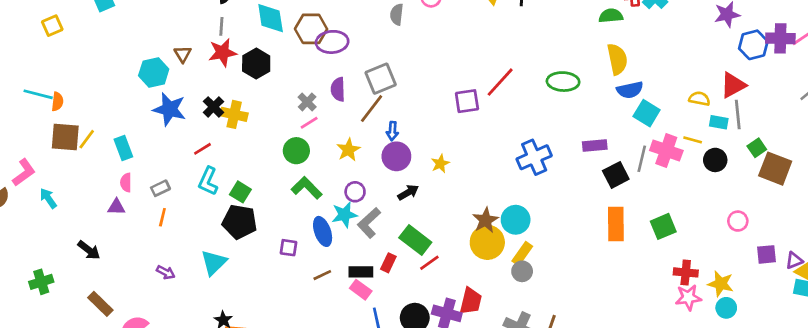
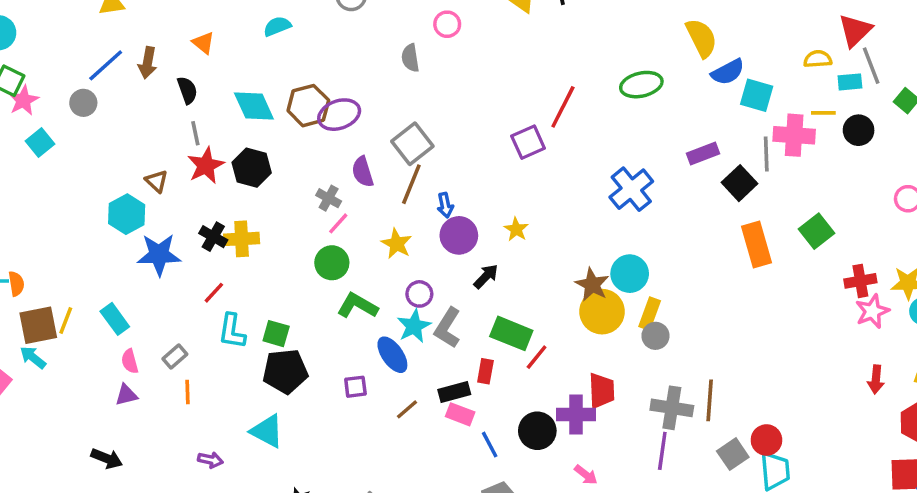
cyan arrow: (48, 198) -> (33, 357), moved
cyan triangle: (214, 263) -> (267, 431), turned -32

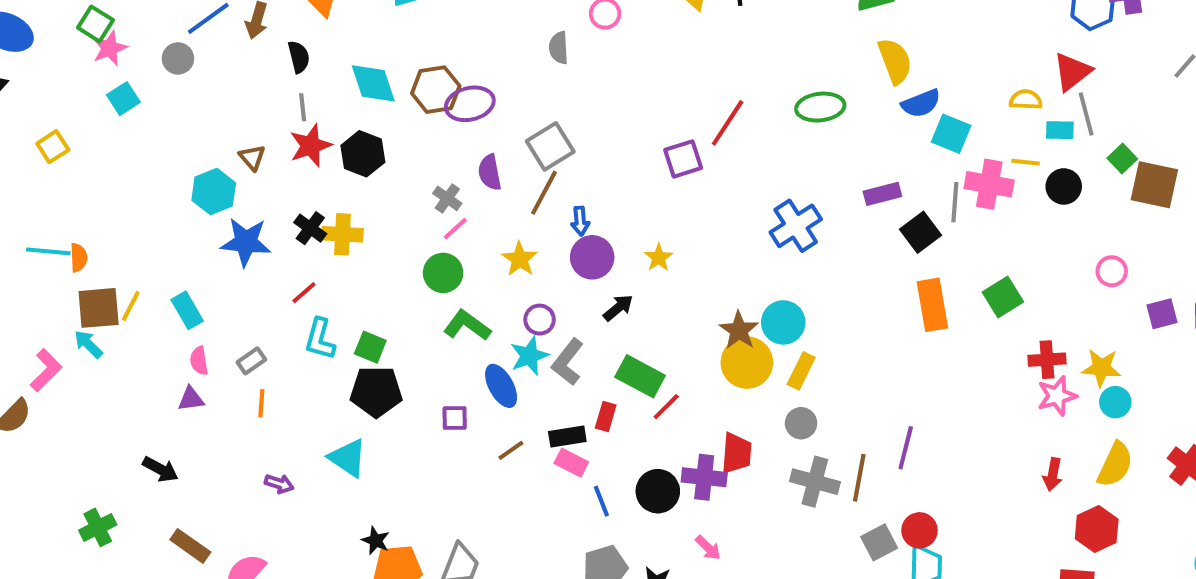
gray circle: (655, 336) -> (801, 423), moved
purple line: (662, 451) -> (906, 448), moved

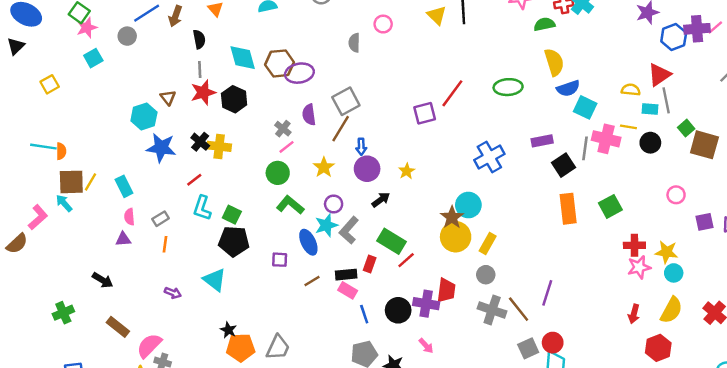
cyan circle: (783, 322) -> (468, 205), moved
brown line: (859, 478) -> (519, 309), turned -52

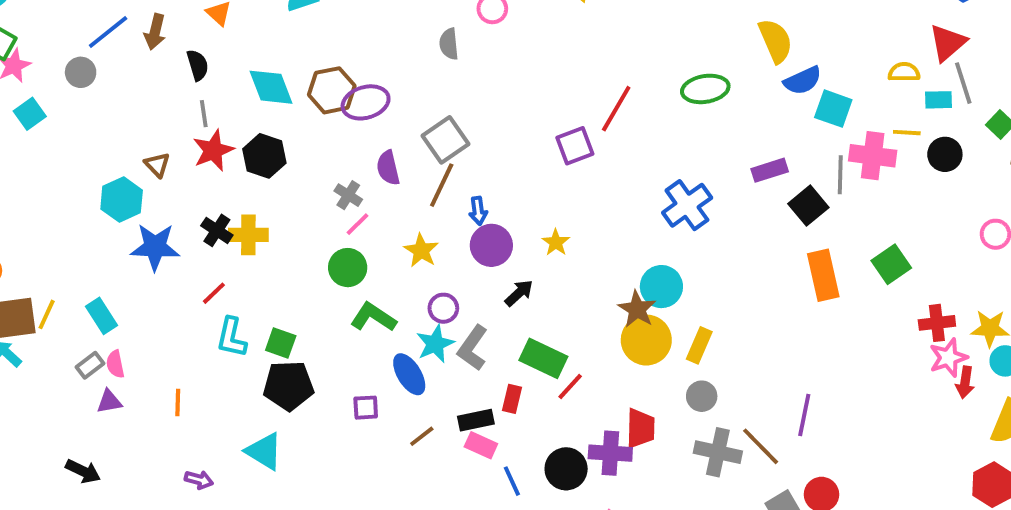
gray rectangle: (161, 219) -> (90, 365), moved
red arrow: (634, 314) -> (965, 382), moved

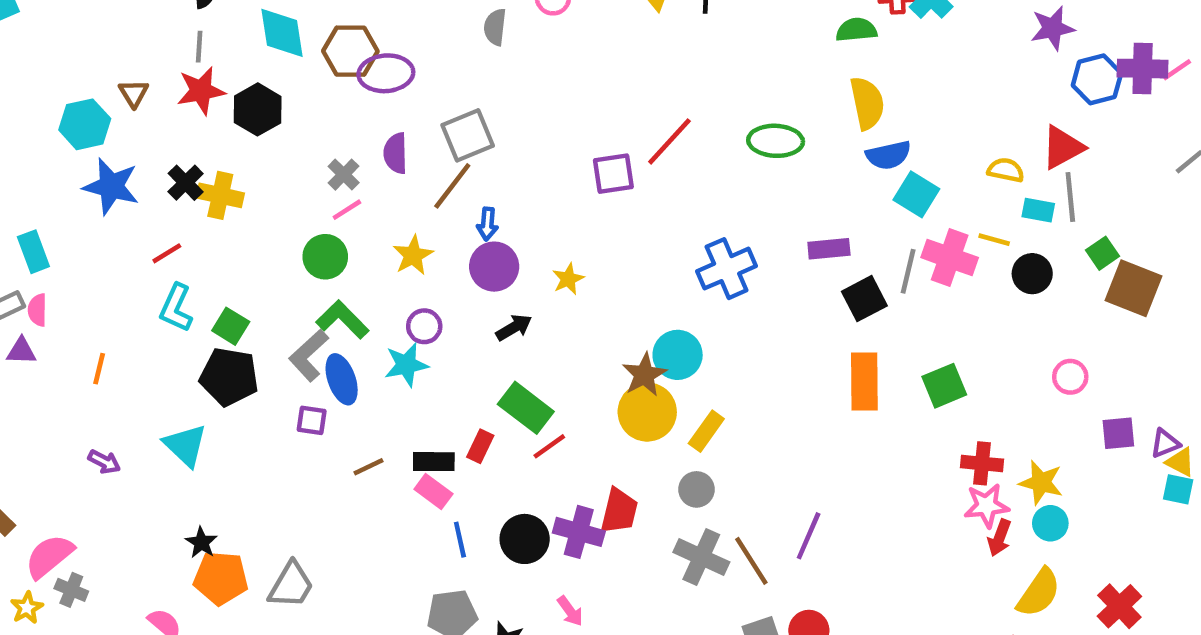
gray L-shape: (473, 348) -> (309, 355), moved
blue ellipse: (409, 374) -> (342, 379), moved

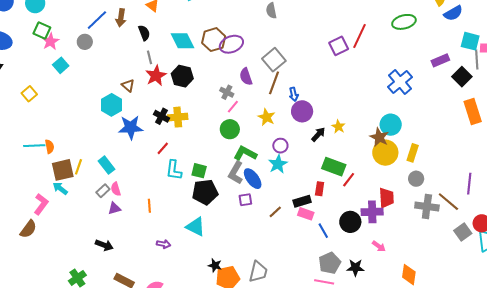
purple square: (613, 174) -> (339, 46), moved
cyan square: (916, 194) -> (470, 41), moved
yellow star: (568, 279) -> (338, 127), moved

